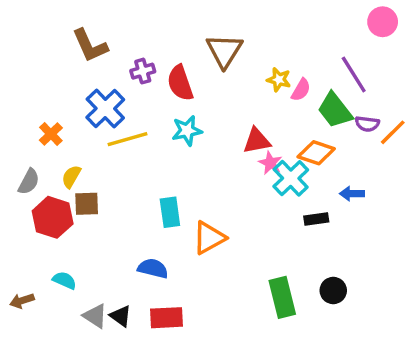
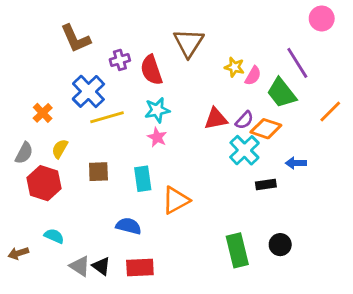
purple semicircle: (367, 124) -> (244, 120), moved, turned -54
pink star: (270, 163) -> (157, 137), moved
brown square: (87, 204) -> (98, 172), moved

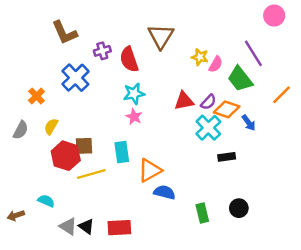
yellow line: (107, 117) -> (91, 174), moved
blue arrow: (296, 163) -> (249, 123), moved, turned -126
red hexagon: (44, 183) -> (66, 156), moved
blue semicircle: (128, 226) -> (164, 192), moved
green rectangle: (237, 250) -> (202, 213), size x0.7

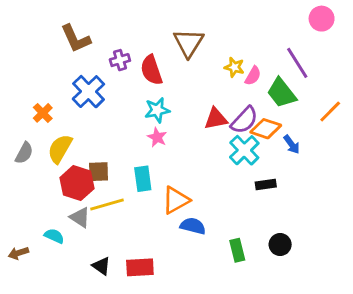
purple semicircle: (208, 102) -> (244, 120), size x1.5
yellow semicircle: (51, 126) -> (60, 149), size x1.5
gray triangle: (68, 226) -> (80, 217), moved

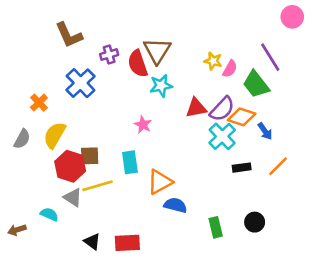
brown triangle: (189, 43) -> (157, 51), moved
cyan star: (157, 110) -> (161, 86), moved
orange line: (330, 112) -> (278, 166), moved

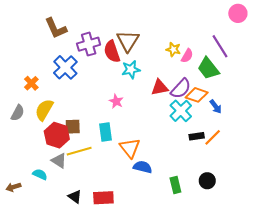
purple cross: (109, 55) -> (89, 44), size x1.5
orange line: (278, 166) -> (213, 137), moved
orange triangle: (160, 182) -> (130, 148), turned -40

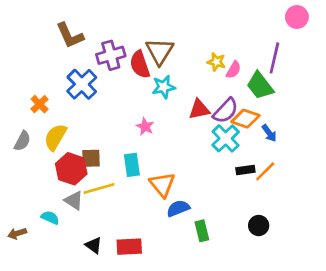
purple line: (220, 46) -> (274, 58), turned 45
blue semicircle: (143, 167) -> (178, 208), turned -36
green rectangle: (175, 185) -> (202, 231), moved

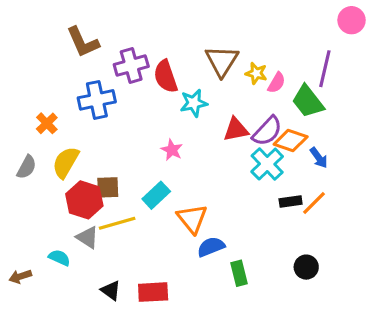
brown triangle: (160, 51) -> (222, 61), moved
blue cross: (82, 84) -> (97, 100), turned 32
cyan rectangle: (132, 165) -> (156, 195), turned 55

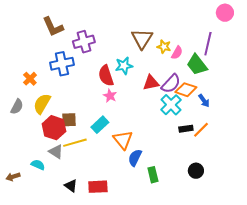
red semicircle: (166, 76) -> (106, 76), moved
blue semicircle: (211, 247) -> (135, 158), turned -42

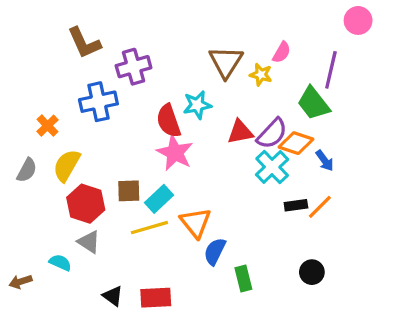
pink semicircle: (177, 53) -> (282, 52), moved
pink star: (110, 96) -> (175, 153), size x1.6
brown square: (69, 120) -> (129, 191), moved
yellow line: (75, 143) -> (149, 228), moved

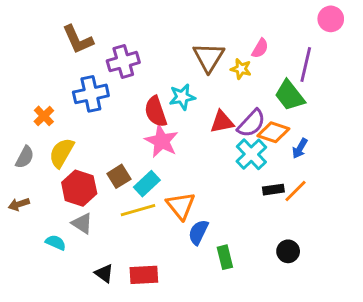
blue arrow: (325, 161) -> (300, 148), turned 66
brown square: (129, 191) -> (119, 176), turned -30
brown arrow: (20, 282) -> (19, 204), moved

